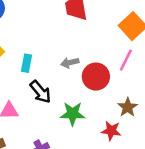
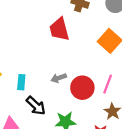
pink line: (126, 60) -> (108, 84), moved

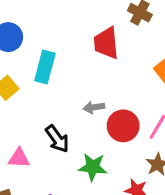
cyan rectangle: (21, 82) -> (45, 67), moved, size x1.5

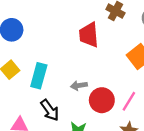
cyan rectangle: (45, 67) -> (39, 76), moved

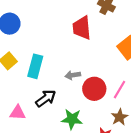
black arrow: (50, 110) -> (46, 98), turned -90

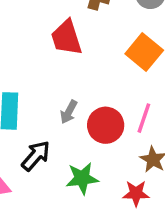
gray arrow: (73, 75) -> (69, 112), turned -40

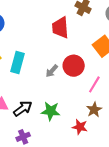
red circle: (106, 125) -> (74, 66), moved
black arrow: (36, 156) -> (23, 109), moved

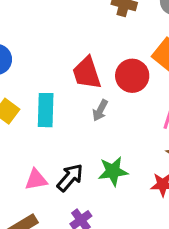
red trapezoid: (60, 28) -> (87, 73), moved
red circle: (74, 66) -> (132, 76), moved

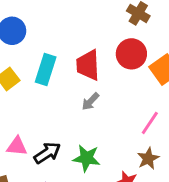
red circle: (132, 76) -> (131, 54), moved
cyan rectangle: (46, 110) -> (46, 69), moved

